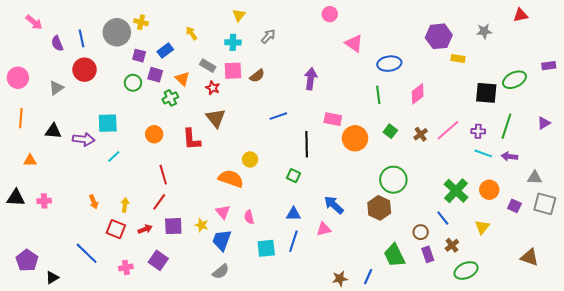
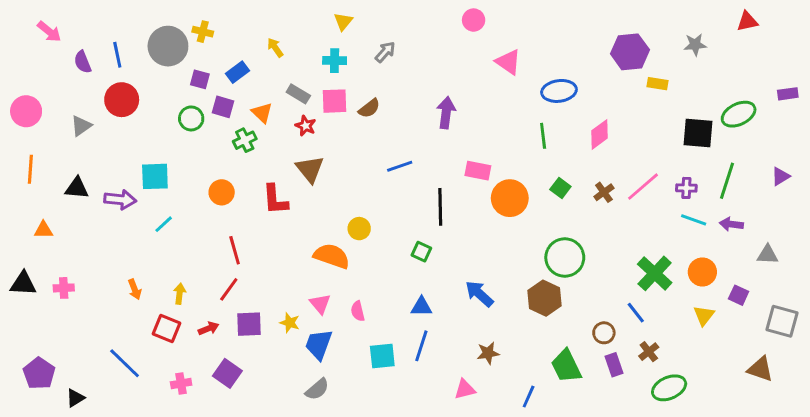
gray square: (545, 204) -> (782, 321), moved
yellow triangle: (482, 227) -> (704, 315), moved
pink triangle: (324, 229) -> (465, 389), moved
brown star: (340, 279) -> (488, 353), moved

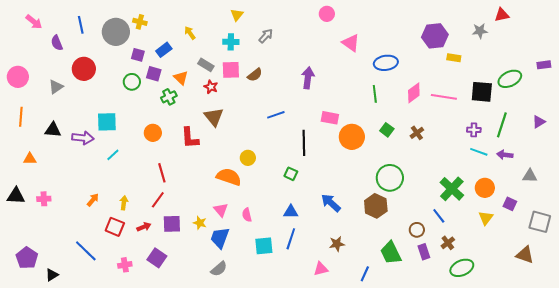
red triangle: (747, 21) -> (502, 15), moved
blue line: (117, 55) -> (81, 25), moved
pink line: (643, 187) -> (444, 97), moved, turned 50
orange arrow: (135, 289) -> (93, 200), turned -120

